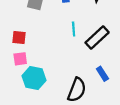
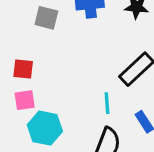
cyan line: (74, 29) -> (107, 103), moved

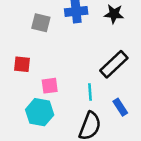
pink square: (25, 100) -> (50, 86), moved

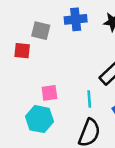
red square: (22, 64) -> (22, 51), moved

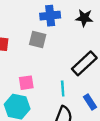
gray square: (41, 31) -> (38, 39), moved

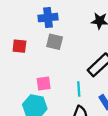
blue cross: (50, 16) -> (48, 18), moved

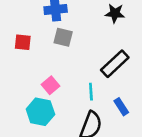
pink square: (44, 83) -> (50, 85), turned -32

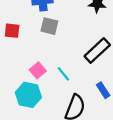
cyan line: (91, 92) -> (63, 74), moved, turned -35

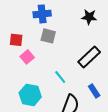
pink square: (38, 70) -> (27, 57), moved

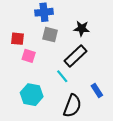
black star: (89, 17) -> (82, 28), moved
pink square: (27, 57) -> (29, 56), turned -32
black rectangle: (89, 57) -> (75, 56), moved

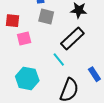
pink square: (29, 56) -> (24, 39), turned -32

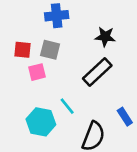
gray square: (46, 16) -> (50, 50), moved
cyan line: (59, 60) -> (67, 106), moved

